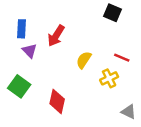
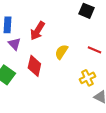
yellow cross: (109, 78) -> (87, 78), moved
red diamond: (57, 101) -> (34, 66), moved

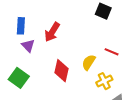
yellow semicircle: (61, 52) -> (89, 62), moved
red diamond: (34, 66) -> (62, 71), moved

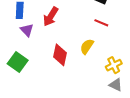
red line: (112, 52) -> (101, 23), moved
yellow cross: (104, 81) -> (114, 65), moved

